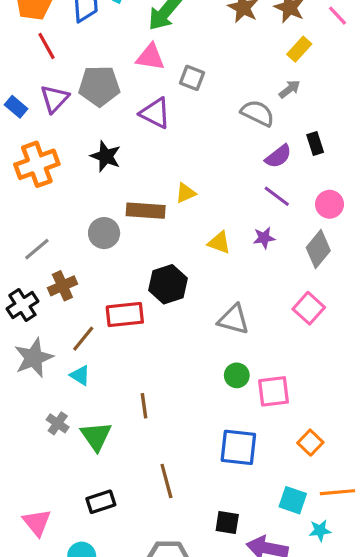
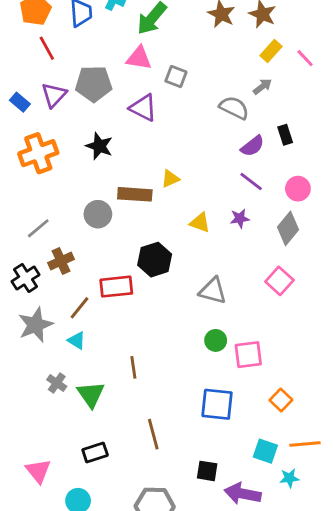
pink line: (338, 16) -> (305, 58), moved

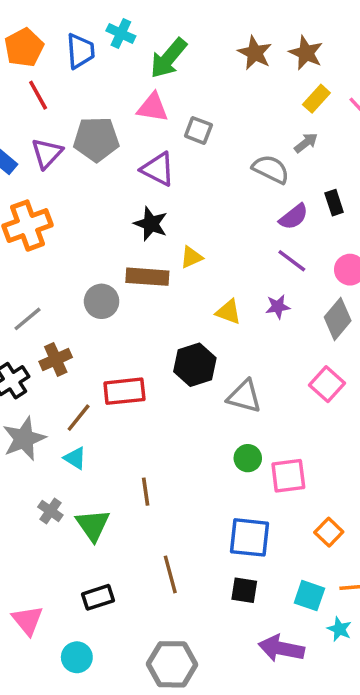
black star: (99, 146) -> (151, 224), moved
black hexagon: (155, 260) -> (195, 365), moved
black square: (207, 471) -> (244, 590), moved
cyan star: (289, 478) -> (339, 629), turned 30

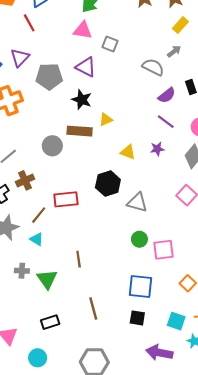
red line: (38, 95) -> (29, 23), moved
gray pentagon: (96, 139) -> (49, 77), moved
gray cross: (50, 511) -> (22, 271), turned -32

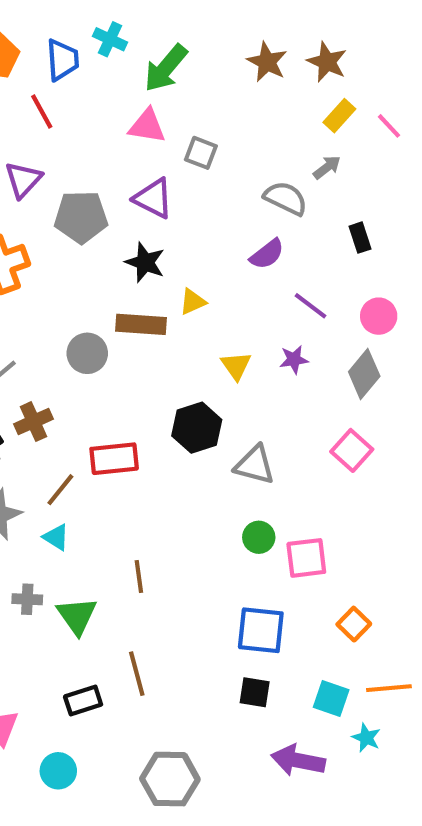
purple semicircle: (167, 95) -> (267, 254), moved
yellow triangle: (128, 152) -> (236, 366), turned 35
brown line: (93, 308) -> (137, 674), moved

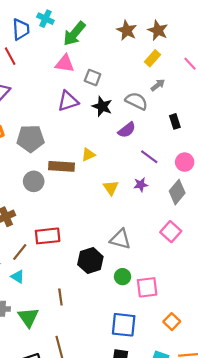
yellow rectangle: (339, 116) -> (152, 58), moved
purple triangle: (153, 198) -> (68, 101), turned -45
gray pentagon: (81, 217) -> (30, 139), moved
black star: (145, 262) -> (102, 106), moved
black hexagon: (197, 428) -> (90, 261), moved

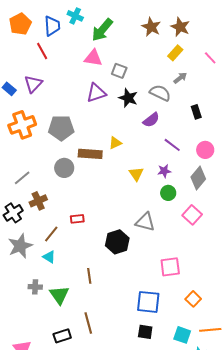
red rectangle: (48, 236) -> (77, 219), size x0.6
green circle: (123, 277) -> (168, 193), moved

